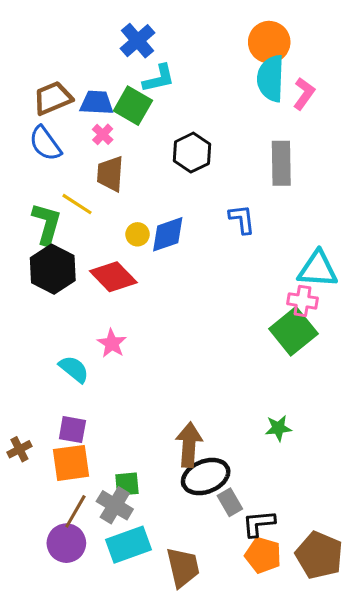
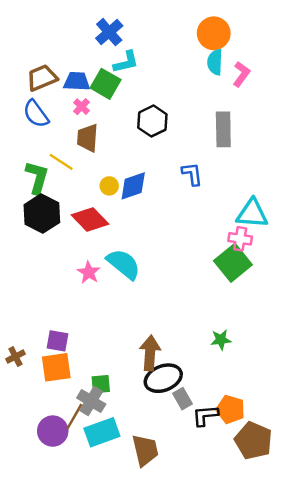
cyan semicircle: (271, 78) -> (215, 62), size x0.7
cyan semicircle: (74, 369) -> (124, 264), moved, size x1.4
brown line: (75, 511) -> (74, 417), moved
orange pentagon: (263, 555) -> (231, 409), moved

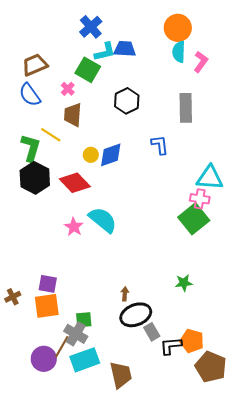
blue trapezoid: (77, 81) -> (125, 49), moved
brown arrow: (150, 353) -> (125, 294), size x0.5

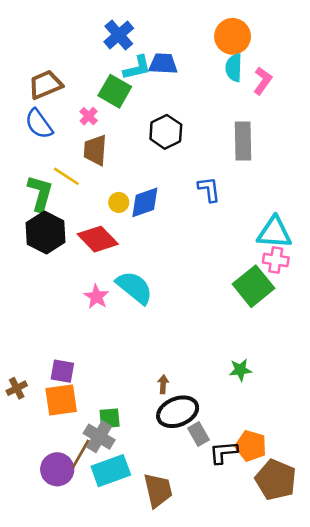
pink cross: (200, 199) -> (276, 260), moved

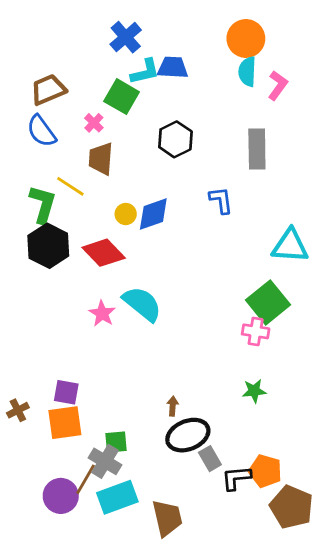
pink cross: (276, 260) -> (256, 331), moved

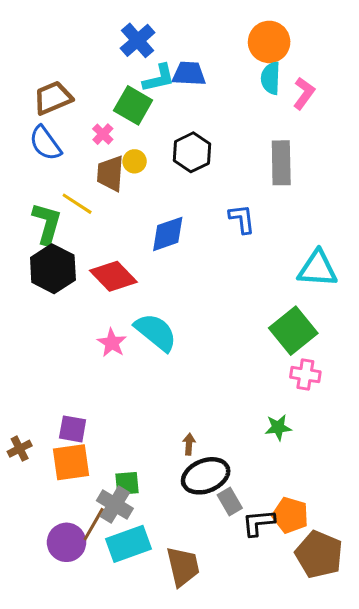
yellow circle: (126, 214) -> (135, 161), moved
pink cross: (256, 331) -> (305, 375), moved

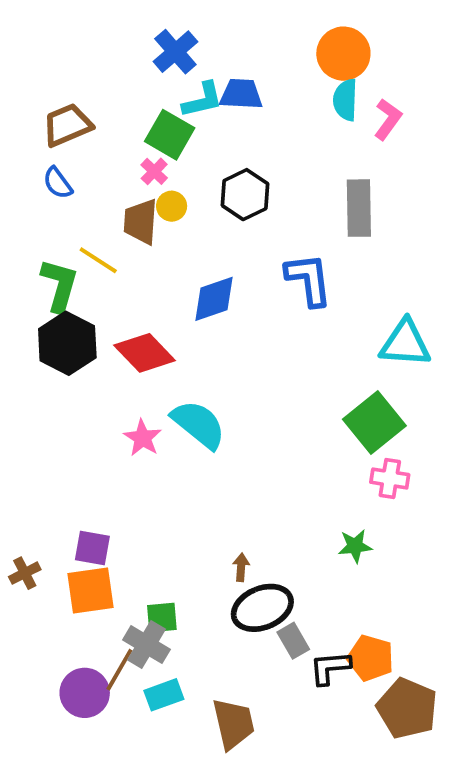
pink cross: (103, 134) -> (154, 171), moved
blue semicircle: (45, 143) -> (58, 183), size x0.7
blue L-shape: (242, 219) -> (309, 280), size x1.4
cyan rectangle: (128, 544) -> (164, 695), size x0.7

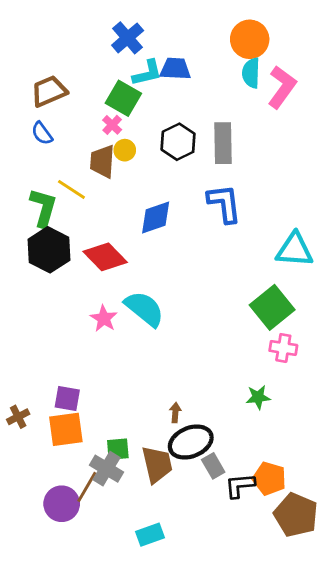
pink L-shape: (388, 119) -> (282, 87), size x1.4
gray rectangle: (359, 208) -> (223, 143), moved
cyan rectangle: (164, 695) -> (150, 535), moved
brown trapezoid: (233, 724) -> (157, 464), moved

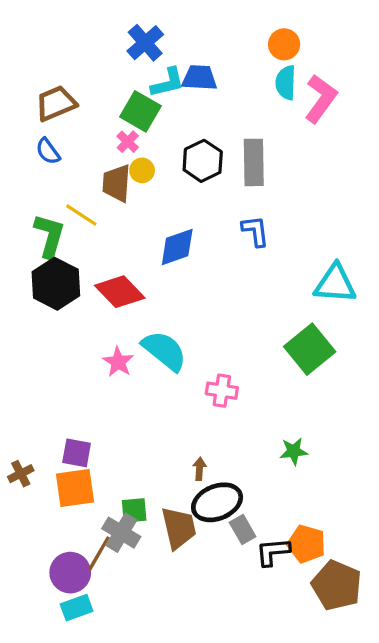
orange circle: (250, 39) -> (284, 44), size x0.7
blue L-shape: (224, 203) -> (255, 231), size x0.7
pink cross: (283, 348) -> (222, 391), moved
cyan rectangle: (150, 535) -> (77, 608), moved

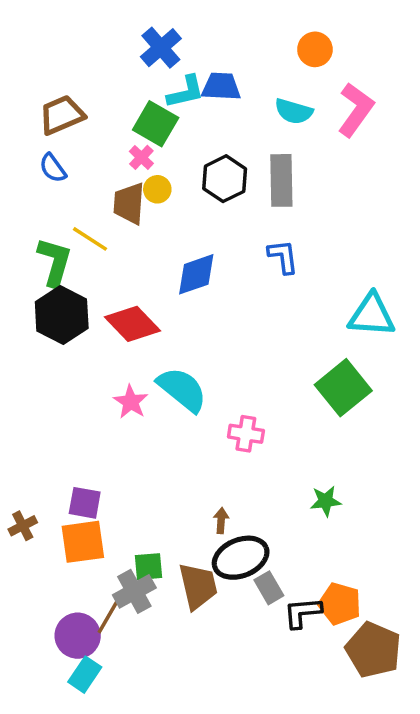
cyan semicircle: (286, 83) -> (294, 111), moved, turned -76
gray cross: (121, 533) -> (134, 591), turned 30
cyan rectangle: (77, 608) -> (85, 675), turned -36

